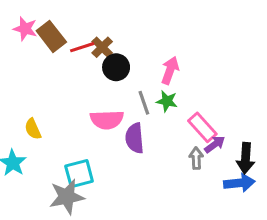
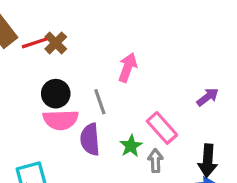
black circle: (116, 67) -> (56, 94), moved
green star: (167, 101) -> (131, 146), moved, turned 30
purple arrow: (215, 144) -> (208, 97), moved

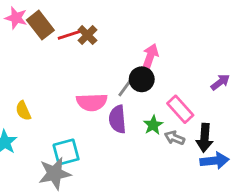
black circle: (56, 94) -> (142, 79), moved
gray line: (100, 102) -> (126, 86), turned 55
gray arrow: (155, 161) -> (175, 138), turned -66
black arrow: (208, 161) -> (205, 138), moved

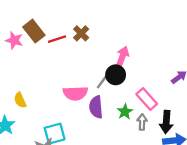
pink star: (16, 18) -> (14, 40), moved
brown cross: (87, 35) -> (81, 33), moved
gray arrow: (175, 138) -> (142, 122), turned 70

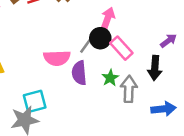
pink rectangle: (147, 99) -> (121, 48), moved
gray arrow: (142, 122) -> (129, 89), size x1.5
black arrow: (166, 122) -> (155, 68), moved

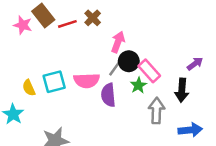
pink arrow: (108, 18) -> (118, 42), moved
green star: (110, 78) -> (138, 85), moved
cyan square: (35, 101) -> (54, 82), moved

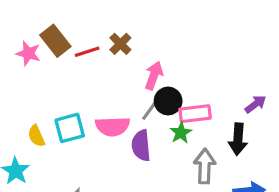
pink rectangle: (149, 71) -> (195, 114), turned -55

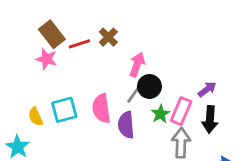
pink star: (28, 53) -> (46, 59), moved
purple arrow: (255, 104) -> (207, 89), moved
pink rectangle: (195, 114) -> (181, 111), moved, turned -60
pink semicircle: (113, 126) -> (101, 108), turned 84

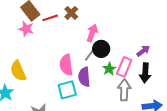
cyan square: (64, 110) -> (67, 90), moved
yellow semicircle: (35, 117) -> (18, 71), size x1.5

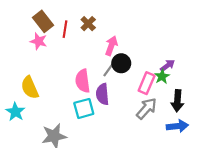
red line: (50, 18) -> (65, 29), turned -63
green star: (109, 69) -> (162, 77), moved
black arrow: (145, 73) -> (177, 101), moved
gray arrow: (124, 90) -> (147, 108), turned 40

